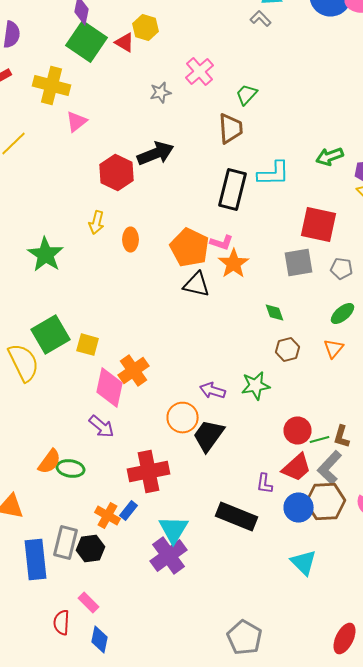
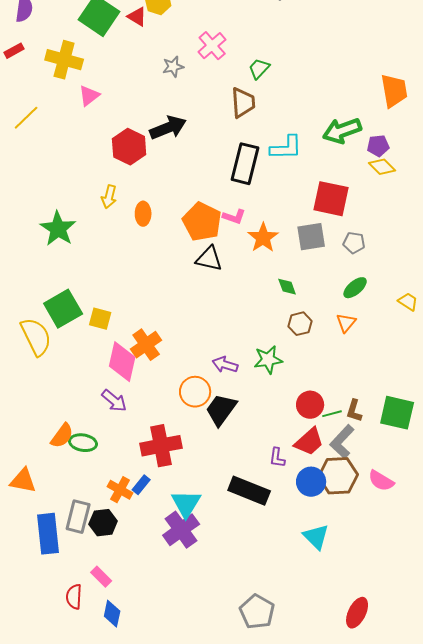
green arrow: (330, 156) -> (342, 131), size x1.4
orange star: (234, 264) -> (263, 238), moved

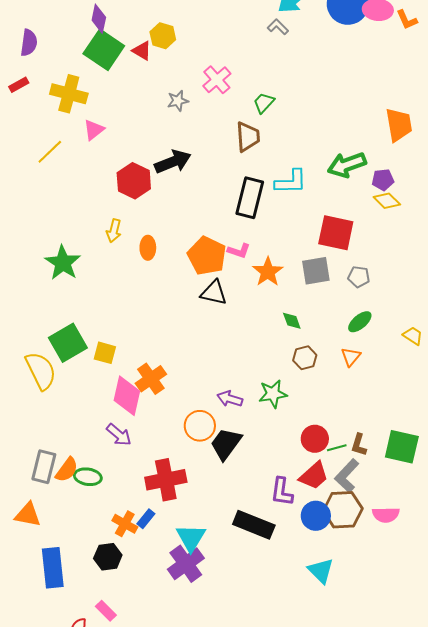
yellow line: (26, 118) -> (50, 152), moved
purple L-shape: (277, 458) -> (282, 492), size x1.4
pink semicircle: (381, 481) -> (386, 515), turned -32
gray rectangle: (78, 517) -> (44, 467), moved

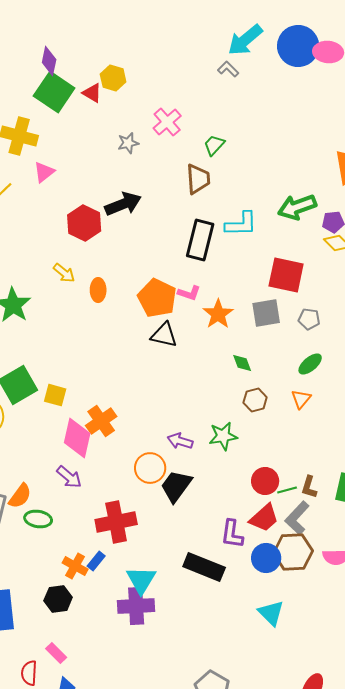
yellow arrow: (114, 231) -> (64, 273), turned -65
orange semicircle: (67, 470) -> (20, 496), moved
purple cross: (186, 564) -> (136, 606), turned 33

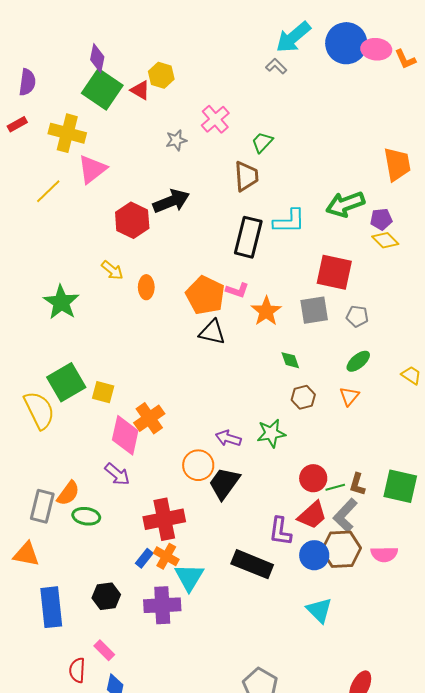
pink triangle: (44, 172) -> (92, 169), size x1.4
orange cross: (75, 566) -> (166, 556), moved
purple cross: (136, 606) -> (162, 605), moved

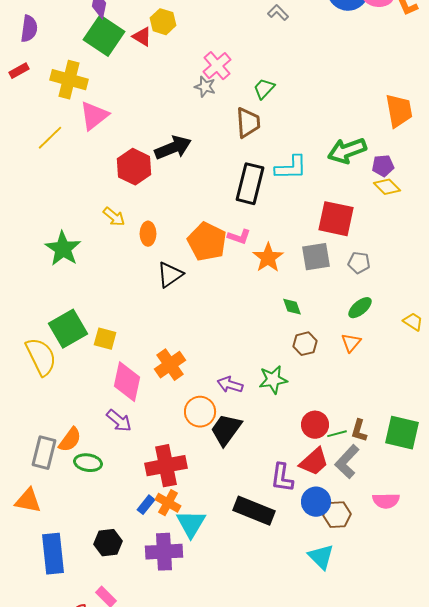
gray star: (176, 140) -> (205, 87), moved, turned 30
black triangle: (212, 332) -> (170, 275), moved, turned -48
orange cross: (149, 418) -> (170, 365), moved
brown hexagon: (341, 549) -> (337, 515), moved, size x0.7

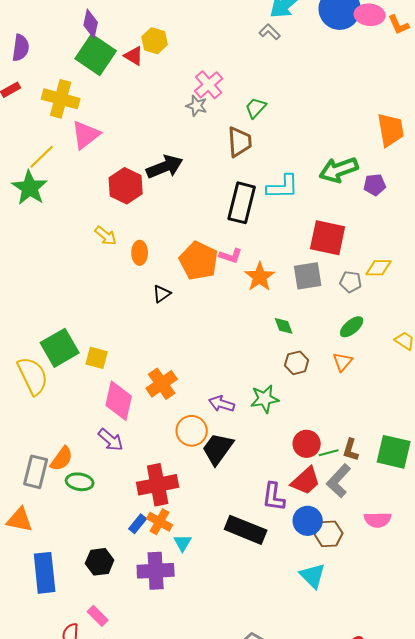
yellow diamond: (387, 187) -> (379, 268), moved, turned -44
green star: (63, 249) -> (30, 188), moved
black triangle: (170, 275) -> (162, 294), size x0.7
cyan triangle: (191, 524) -> (183, 543), size x0.6

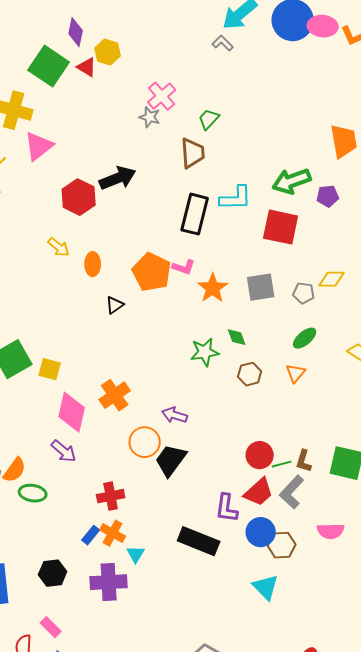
purple diamond: (91, 24) -> (76, 32), moved
red square: (328, 238) -> (281, 227), moved
green star: (265, 399) -> (205, 352), moved
red cross: (158, 485) -> (111, 496), size x0.7

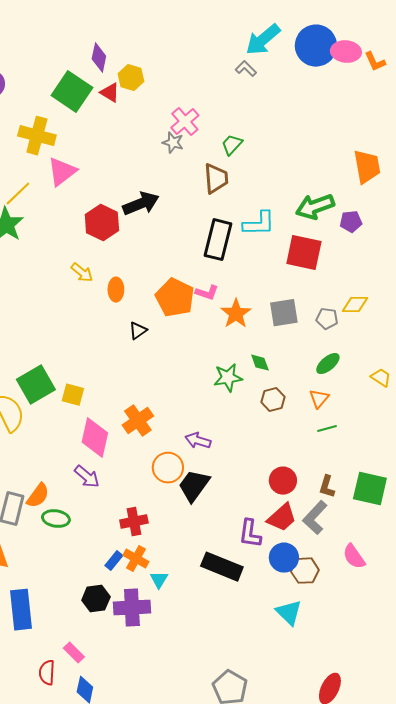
green line: (282, 464) -> (327, 429), moved
pink semicircle: (331, 531) -> (354, 557), turned 56
black hexagon: (53, 573) -> (96, 599), moved

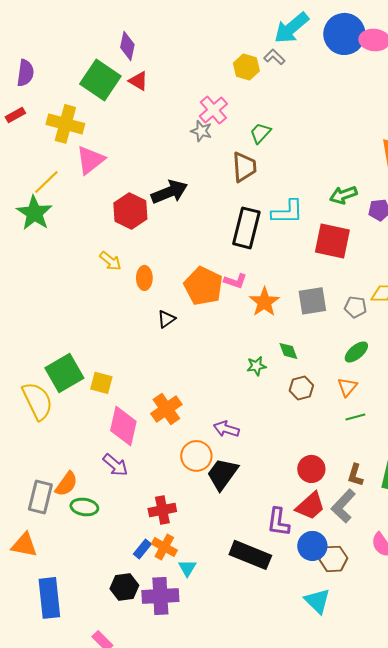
yellow hexagon: (131, 78) -> (246, 67), moved
green arrow: (315, 207) -> (343, 195), size x0.7
green star: (228, 378) -> (256, 366), size x0.7

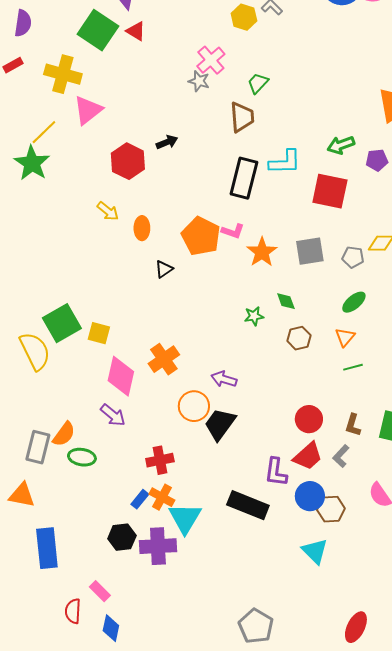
black arrow: (169, 192) -> (167, 142), size x0.6
gray L-shape: (343, 506) -> (341, 456), size x0.7
cyan triangle: (187, 568) -> (185, 518), size x1.8

